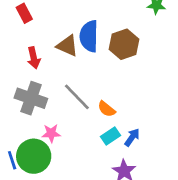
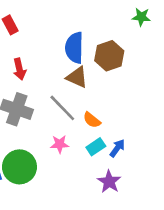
brown triangle: (67, 46) -> (77, 77), moved
pink star: (51, 133) -> (60, 144), moved

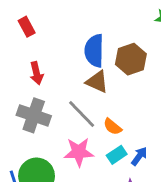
pink star: (60, 144) -> (79, 152), size x1.5

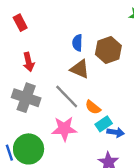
blue semicircle: (94, 51) -> (77, 43), size x0.6
cyan rectangle: (117, 155) -> (104, 124), moved
blue arrow: (139, 156) -> (116, 132), turned 63

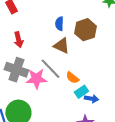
pink star: (64, 129) -> (36, 79), moved

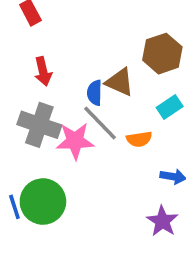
blue semicircle: (59, 24) -> (95, 93), moved
orange semicircle: (72, 78) -> (139, 139), turned -48
cyan rectangle: (81, 92) -> (170, 107), moved

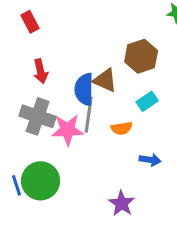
blue semicircle: (95, 93) -> (84, 89), size x1.5
gray line: (100, 123) -> (89, 115), turned 52
purple star: (162, 221) -> (122, 203), moved

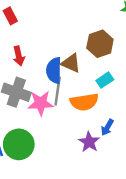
orange semicircle: (122, 128) -> (84, 102), size x1.6
blue arrow: (150, 160) -> (107, 127), turned 112
purple star: (122, 203) -> (89, 142), moved

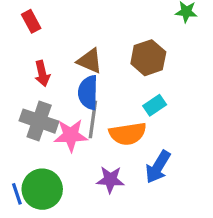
brown triangle: (71, 63) -> (90, 61), moved
blue arrow: (107, 127) -> (158, 167), size x1.5
purple star: (89, 142) -> (110, 180), moved, turned -30

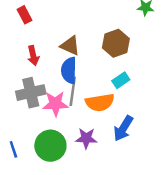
gray cross: (39, 121) -> (31, 93), turned -32
green circle: (42, 189) -> (50, 146), moved

